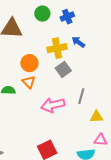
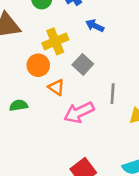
yellow cross: (57, 48) -> (55, 41), moved
orange triangle: (29, 82) -> (56, 87), moved

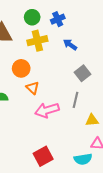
yellow cross: (55, 41) -> (37, 41), moved
gray square: (83, 64) -> (83, 73), moved

